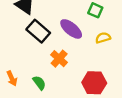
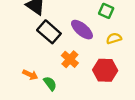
orange arrow: (12, 78) -> (30, 75), moved, turned -40
red hexagon: (94, 83) -> (105, 70), moved

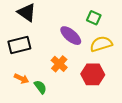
black rectangle: (49, 32) -> (19, 45), moved, turned -55
yellow semicircle: (114, 38) -> (101, 44), size x1.5

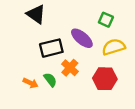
black rectangle: (19, 45) -> (51, 48), moved
green semicircle: (40, 87) -> (50, 80), moved

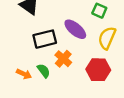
yellow semicircle: (114, 47) -> (107, 38), turned -50

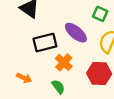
green semicircle: (44, 71) -> (58, 87), moved

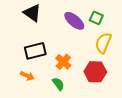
purple ellipse: (76, 33) -> (74, 21), moved
black rectangle: (45, 43) -> (35, 51), moved

